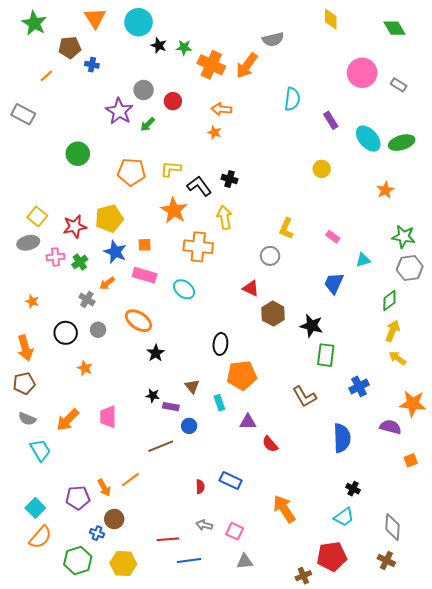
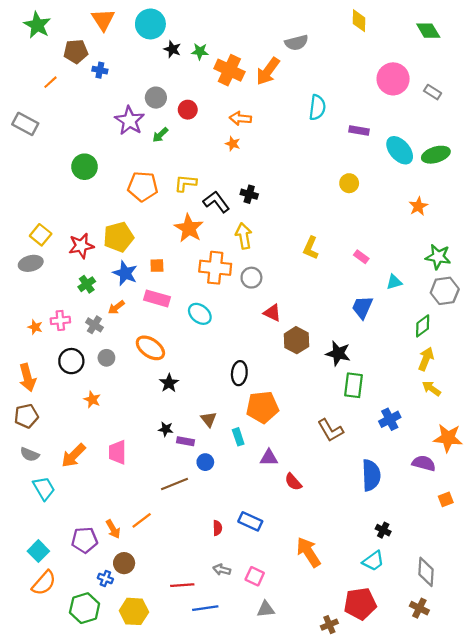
purple rectangle: (331, 120) -> (359, 130), turned -48
gray circle: (270, 256) -> (251, 278), moved
pink cross: (56, 257) -> (60, 320), moved

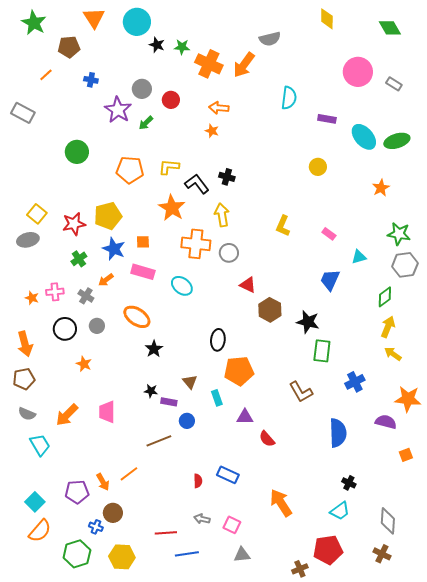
blue cross: (100, 70) -> (91, 80), moved

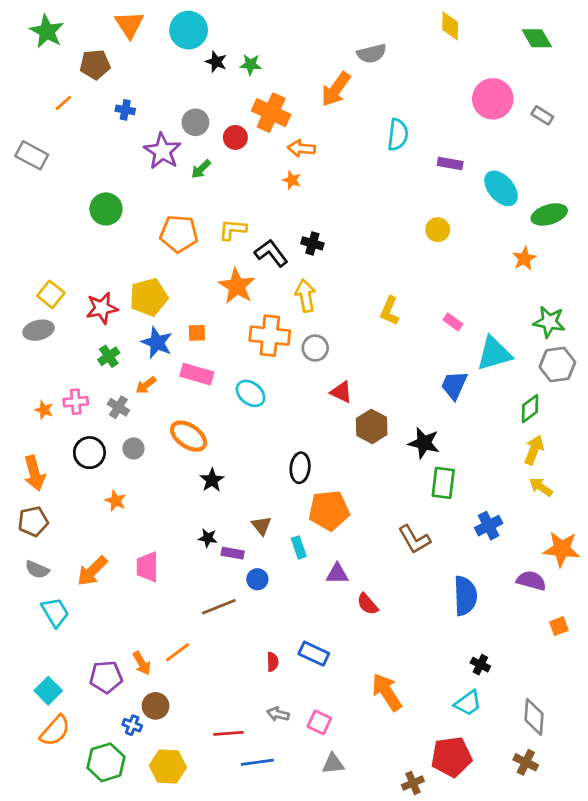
orange cross: (209, 64) -> (271, 113), moved
green ellipse: (397, 141) -> (549, 214), moved
cyan triangle: (359, 257) -> (494, 354), size x1.8

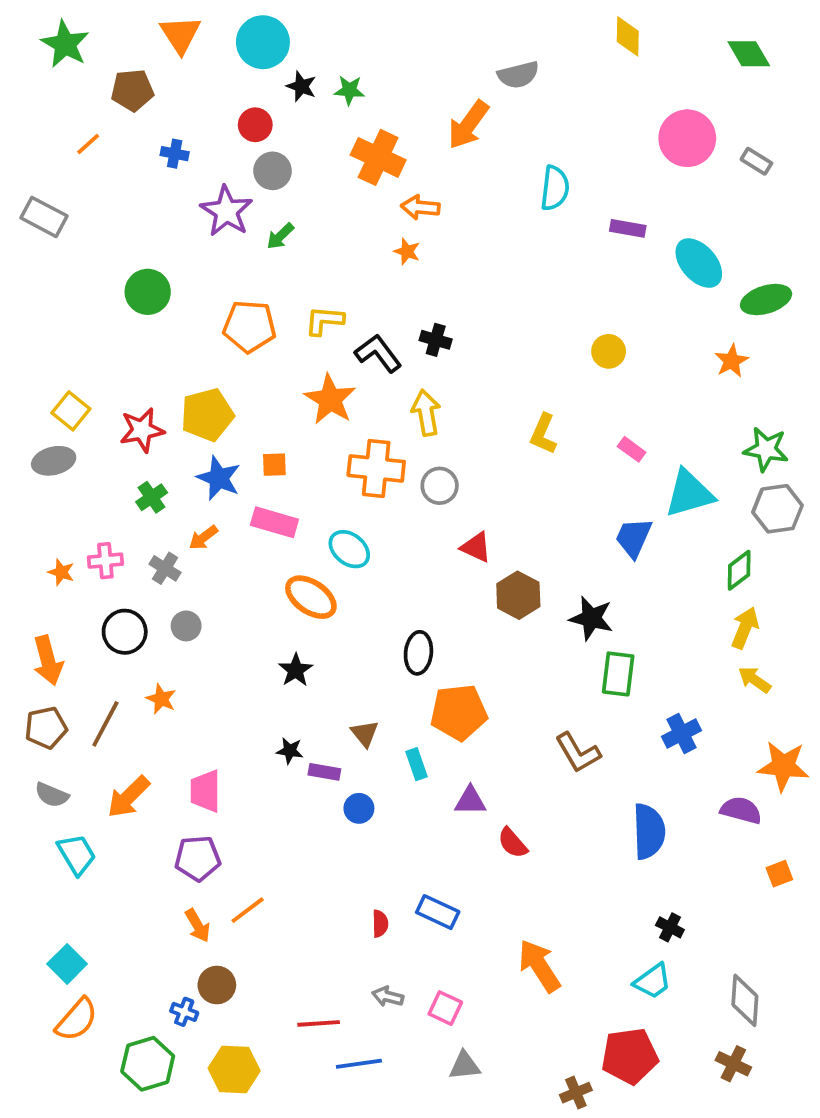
red circle: (235, 137) -> (255, 125), moved
yellow circle: (438, 230) -> (609, 351), moved
orange ellipse: (189, 436) -> (311, 597), moved
brown line: (219, 607) -> (105, 724), moved, turned -40
purple pentagon: (106, 677) -> (198, 858), moved

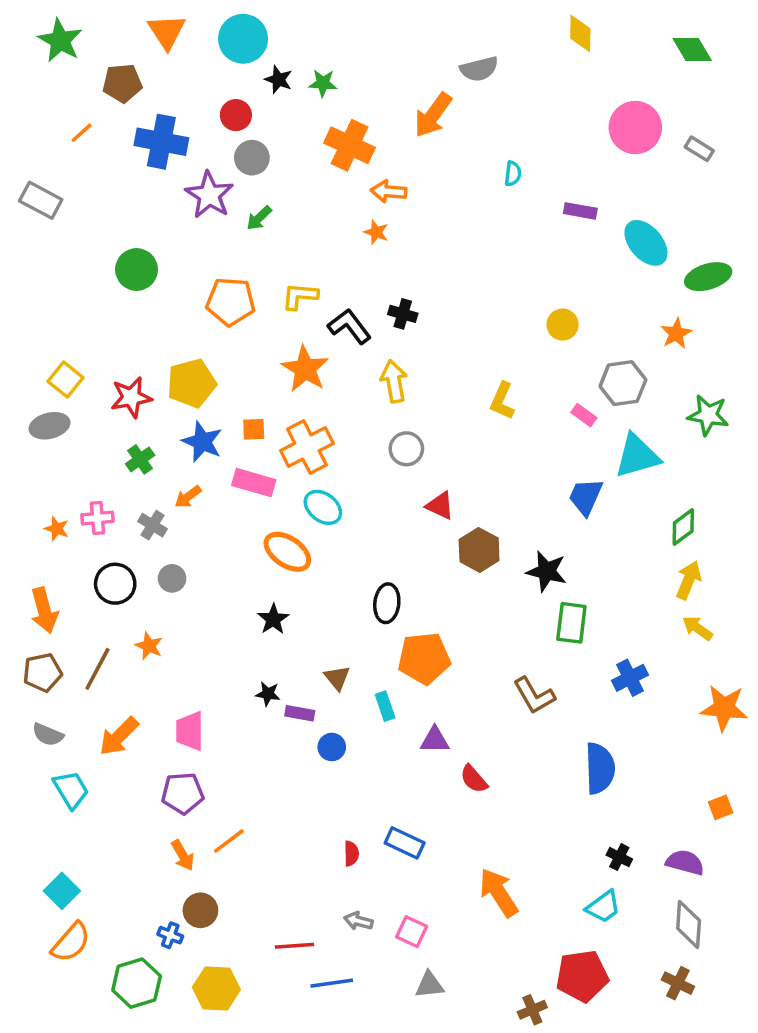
blue cross: (175, 154) -> (161, 142), size x2.0
cyan semicircle: (555, 188) -> (513, 174), size x0.6
orange cross: (376, 468) -> (307, 447), moved, turned -33
gray hexagon: (778, 509) -> (623, 383), moved
purple semicircle: (741, 810) -> (685, 862), moved

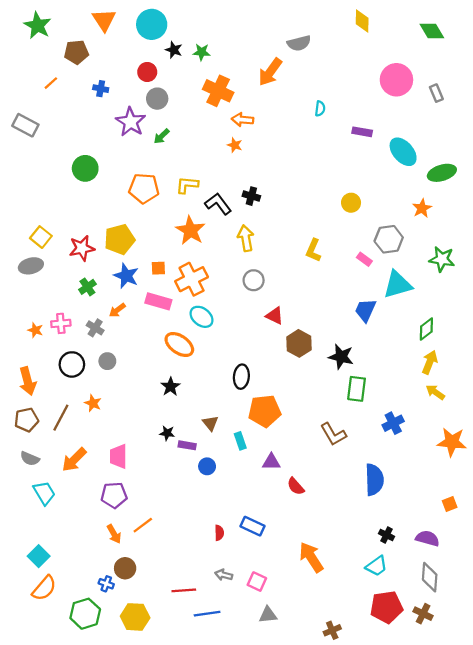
blue cross: (161, 142) -> (101, 89), size x0.5
gray rectangle: (699, 149) -> (436, 93), turned 35
red pentagon: (582, 976) -> (386, 607), moved

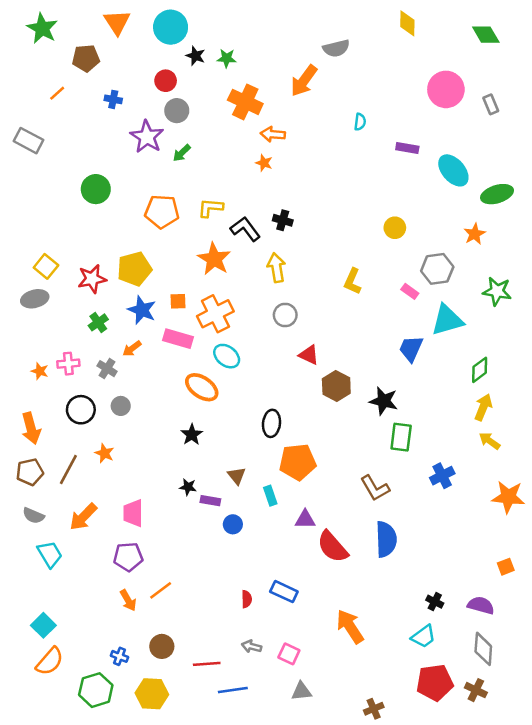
blue semicircle: (374, 480) -> (386, 539), moved
red semicircle: (296, 486) -> (333, 547), size x1.6
brown circle: (125, 568) -> (162, 646), moved

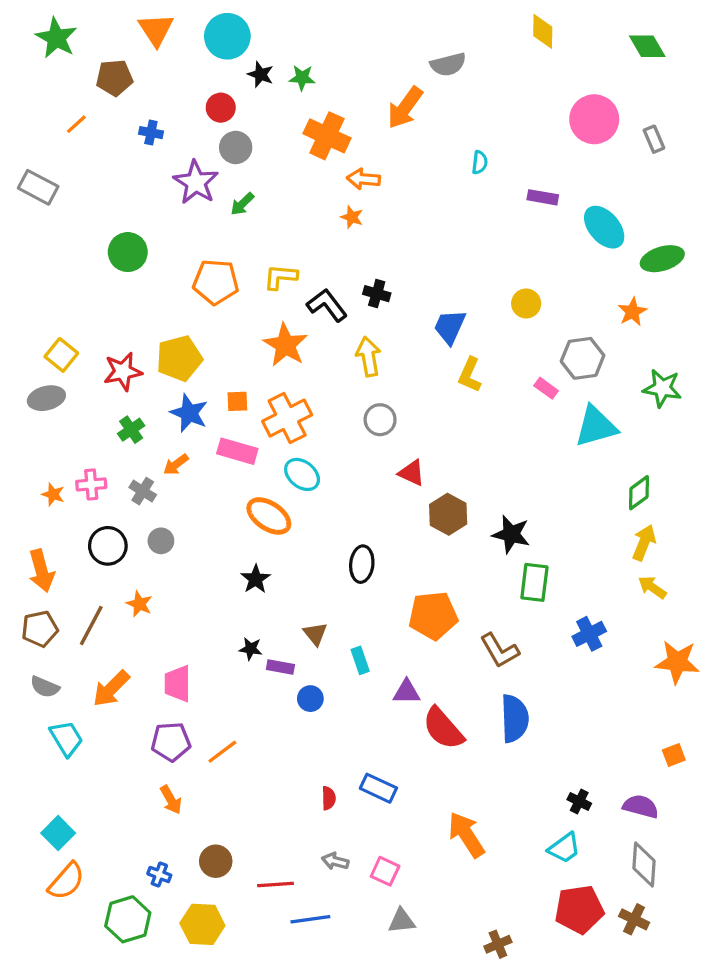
blue trapezoid: (411, 349) -> (450, 327), moved
orange pentagon: (298, 462) -> (433, 616), moved
orange line: (161, 590) -> (222, 752), moved

